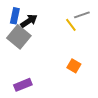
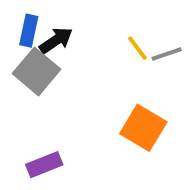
gray line: (82, 15) -> (167, 54), moved
orange square: (74, 66) -> (143, 128), size x1.6

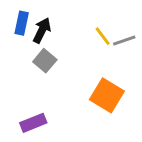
black arrow: (56, 40) -> (42, 30), turned -30
gray square: (37, 71) -> (45, 61), moved, size x0.7

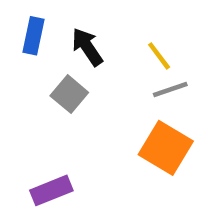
black arrow: (42, 30) -> (87, 47), moved, turned -60
gray line: (124, 40) -> (170, 90), moved

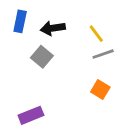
black arrow: (87, 47) -> (53, 28), turned -65
orange square: (166, 148) -> (100, 89), size x0.6

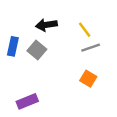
blue rectangle: (20, 21) -> (13, 46), moved

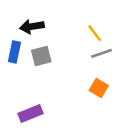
black arrow: (46, 25) -> (32, 27), moved
gray square: (37, 50) -> (41, 56), turned 36

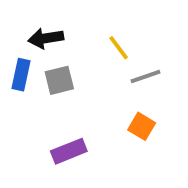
yellow line: (95, 33) -> (119, 48), moved
purple rectangle: (31, 114) -> (69, 151), moved

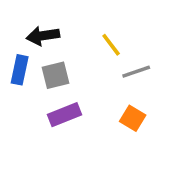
purple rectangle: (69, 151) -> (64, 115), moved

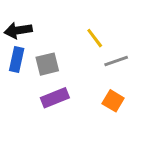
black arrow: (43, 36) -> (18, 30), moved

